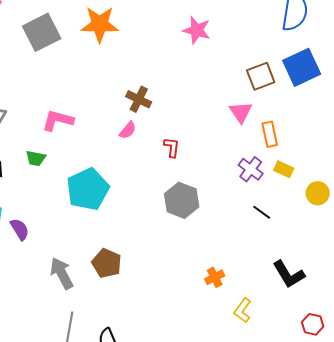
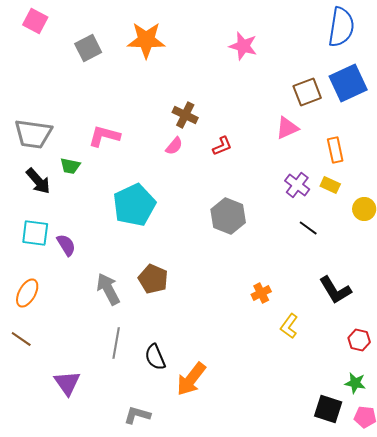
gray square: (42, 32) -> (88, 48), size x0.7
pink triangle: (241, 112) -> (287, 128), turned 40
orange rectangle: (270, 134) -> (335, 150), moved
red L-shape: (172, 147) -> (222, 146), moved, turned 60
green trapezoid: (36, 158) -> (70, 166), moved

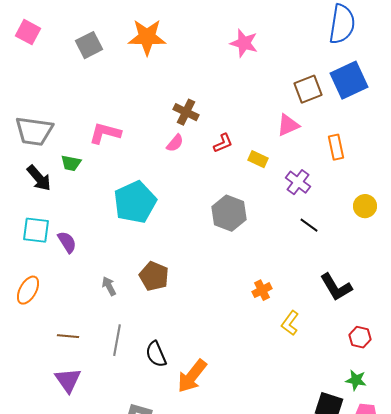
pink square: (35, 21) -> (28, 32), moved
yellow rectangle: (330, 185) -> (258, 159), moved
gray arrow: (108, 289) -> (109, 286), size x0.6
brown line: (21, 339) -> (68, 336), moved, turned -30

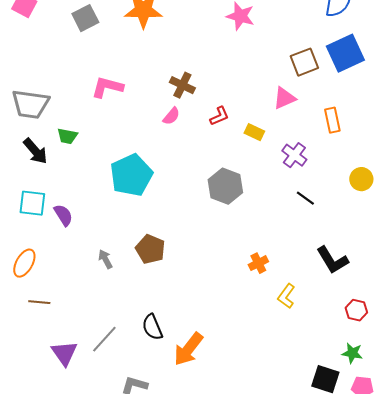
pink L-shape: (105, 133) -> (107, 87), moved
brown line: (68, 336) -> (39, 302), moved
gray line: (117, 340) -> (104, 339), moved, turned 32

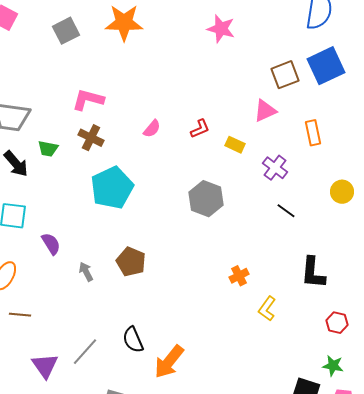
brown cross: (182, 85) -> (91, 138), moved
purple semicircle: (63, 215) -> (51, 244), moved
black L-shape: (332, 260) -> (313, 273), turned 36

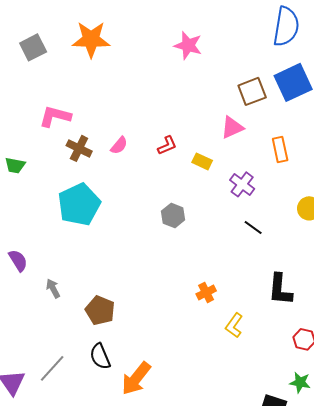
brown cross: (91, 138) -> (79, 148), moved
gray hexagon: (206, 199) -> (173, 215), size x0.7
brown pentagon: (131, 262) -> (100, 310), moved

